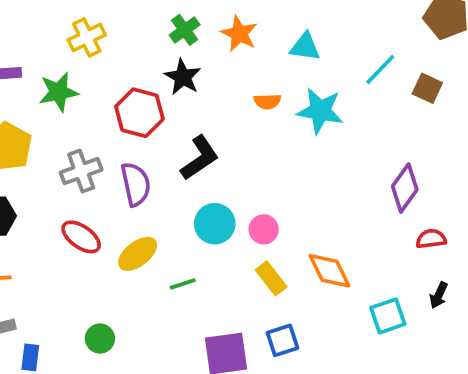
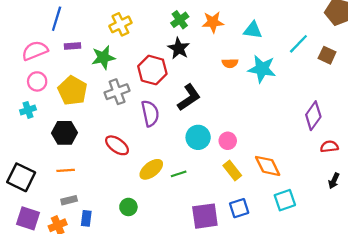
orange star: (239, 34) -> (213, 22), turned -30
gray cross: (81, 171) -> (117, 92), moved
yellow ellipse: (138, 254) -> (151, 169), moved
cyan square: (388, 316) -> (285, 200), moved

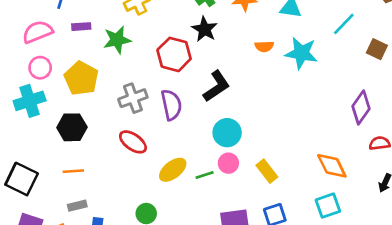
brown square: (327, 55) -> (377, 49), moved
gray cross: (117, 92) -> (133, 98), moved
cyan cross: (28, 110) -> (30, 101), size x1.6
pink circle: (228, 141) -> (228, 163), moved
orange diamond: (268, 166) -> (332, 166), moved

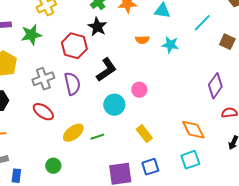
cyan star: (301, 53) -> (170, 45), size x0.7
pink circle: (228, 163) -> (139, 90), moved

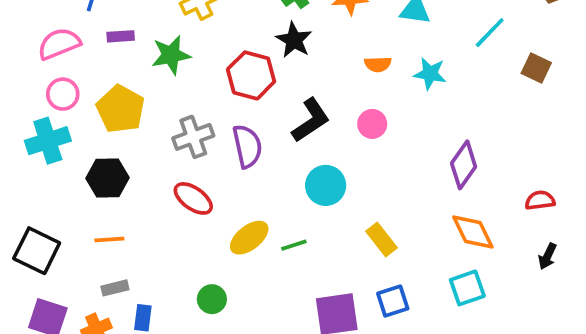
purple diamond: (215, 86) -> (464, 165), moved
pink circle: (139, 90) -> (372, 124), moved

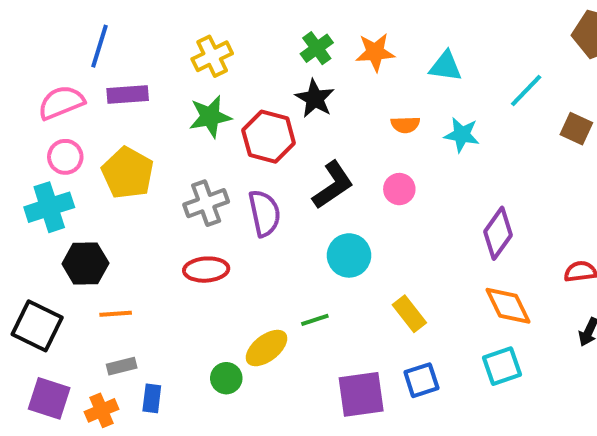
purple rectangle: (121, 36) -> (128, 94), size x1.4
green star: (171, 55) -> (210, 117), moved
black hexagon: (107, 178) -> (85, 263), moved
red ellipse: (193, 198) -> (206, 270), turned -39
yellow ellipse: (249, 238) -> (267, 348), moved

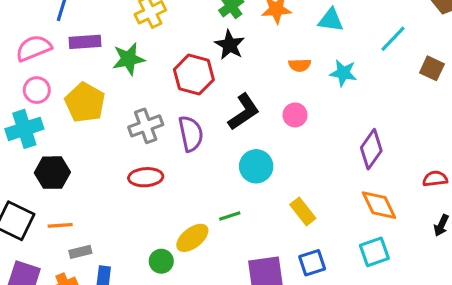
green star: (210, 117) -> (129, 59), moved
orange line: (116, 314) -> (60, 225), moved

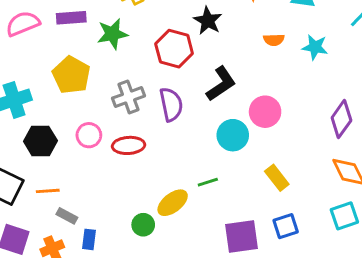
pink circle: (37, 90) -> (89, 135), moved
pink circle: (295, 115) -> (265, 112), moved, size x1.4
gray rectangle: (80, 252) -> (67, 216), turned 42

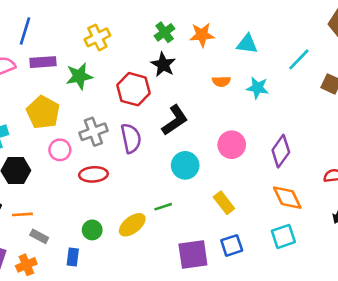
pink circle: (265, 112) -> (232, 145), moved
pink circle: (89, 135) -> (60, 150), moved
green circle: (143, 225) -> (92, 230), moved
blue rectangle: (89, 239) -> (73, 257), moved

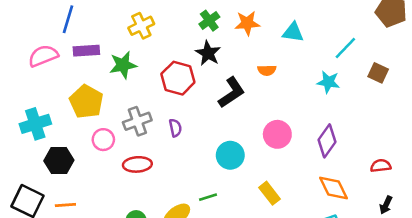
cyan star: (258, 88) -> (328, 82), moved
black L-shape: (175, 120) -> (232, 92), moved
purple semicircle: (131, 138) -> (175, 128), size x0.6

